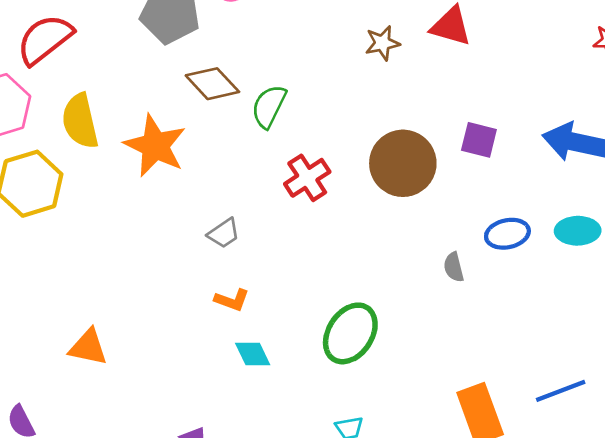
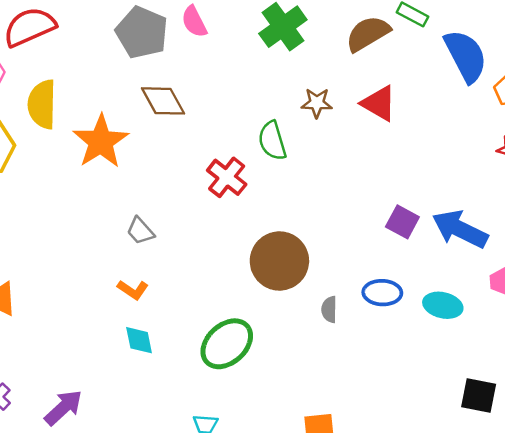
green semicircle: (269, 106) -> (272, 141), moved, turned -57
purple square: (479, 140) -> (402, 222), moved
brown circle: (403, 163) -> (279, 261), moved
red cross: (307, 178) -> (227, 177), moved, turned -33
gray trapezoid: (224, 233) -> (140, 231), turned 68

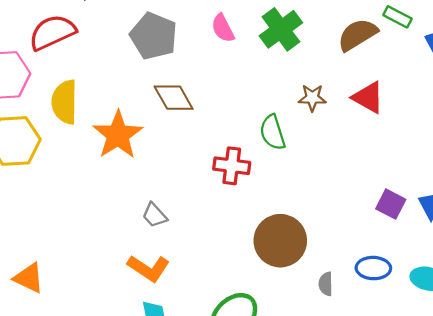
pink semicircle: (194, 22) -> (223, 28), moved
red cross: (227, 177) -> (232, 166), turned -30
orange L-shape: (133, 290) -> (149, 268), size x1.5

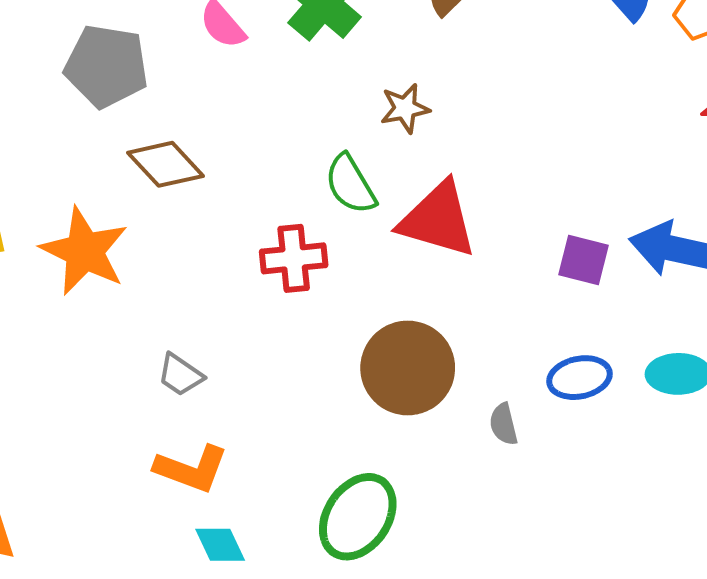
red triangle: (368, 97) -> (438, 220), moved, size x1.4

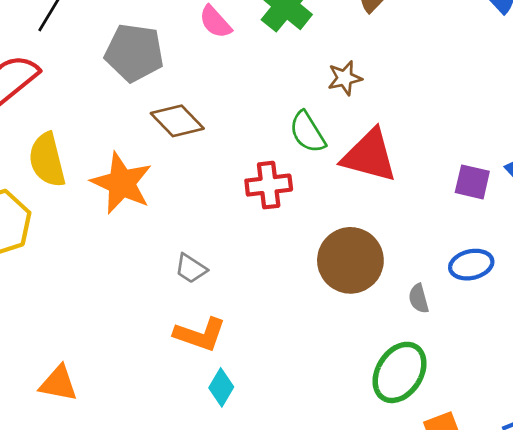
green ellipse: (358, 517) -> (400, 372), moved
cyan diamond: (220, 545) -> (221, 387), turned 57

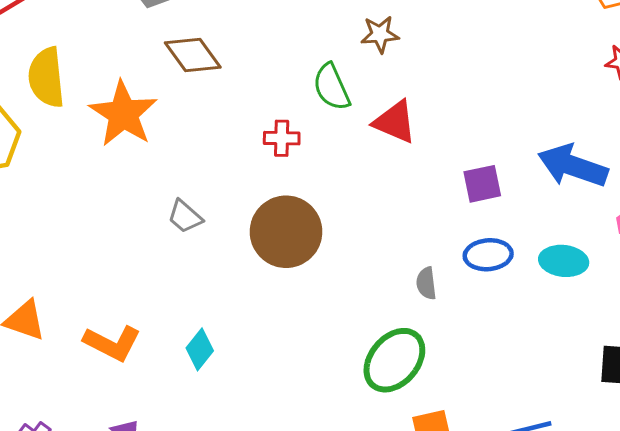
red triangle: (369, 156) -> (395, 122), size x0.7
purple square: (472, 182) -> (482, 184), moved, turned -33
red cross: (269, 185) -> (282, 138), size x0.7
brown circle: (350, 260) -> (286, 232), moved
orange L-shape: (200, 334) -> (112, 343), moved

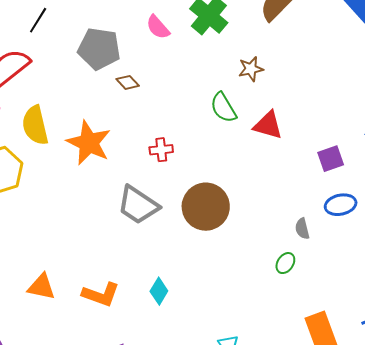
brown diamond: (193, 55) -> (128, 82), moved, size x0.6
red cross: (282, 138) -> (161, 150), moved
gray trapezoid: (185, 216) -> (138, 205), size x1.8
green ellipse: (394, 360) -> (285, 263), moved, size x0.5

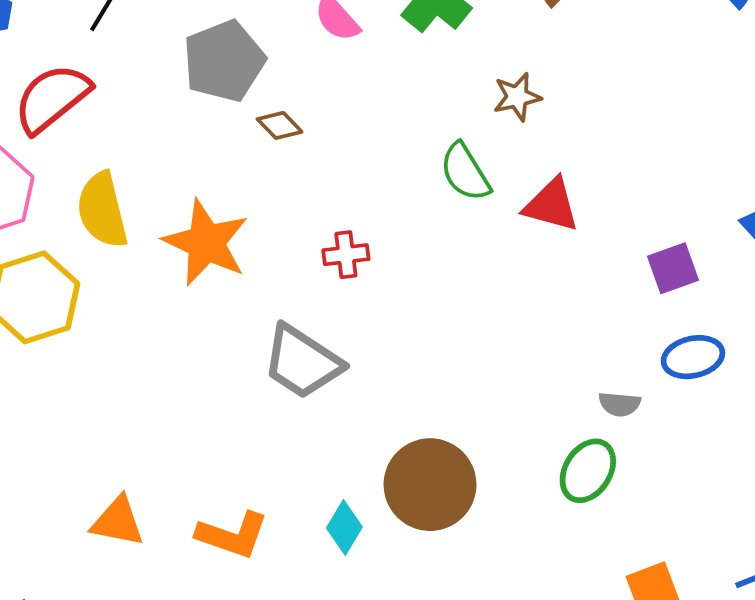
gray pentagon: (99, 49) -> (224, 61), turned -30
brown circle: (206, 207) -> (430, 485), moved
gray semicircle: (302, 229) -> (620, 404), turned -70
green ellipse: (285, 263) -> (588, 471), size x1.5

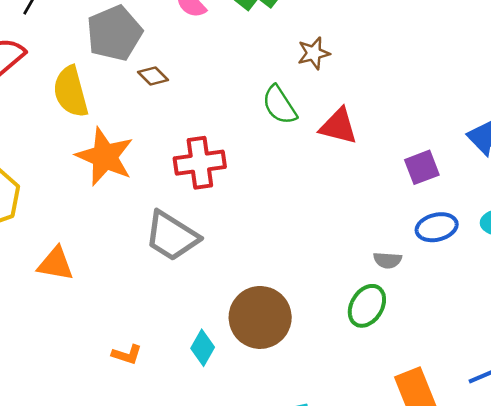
yellow semicircle: (102, 210) -> (71, 92), moved
red cross: (346, 255) -> (200, 163), size x1.6
orange triangle: (118, 522) -> (56, 264), moved
orange L-shape: (232, 535) -> (127, 354), size x0.6

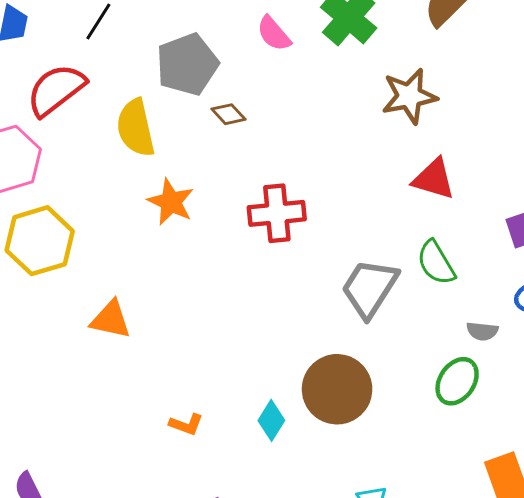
brown star: (314, 53) -> (409, 96), size x1.5
green semicircle: (279, 105) -> (436, 263), moved
orange star: (105, 157) -> (171, 202), size x0.7
gray trapezoid: (172, 236) -> (370, 288), moved, turned 88

